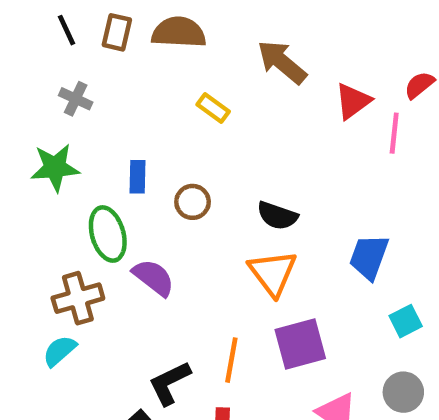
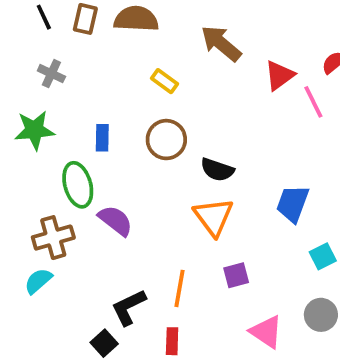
pink line: (394, 133) -> (313, 102), turned -32
brown circle: (193, 202) -> (166, 140), moved, size x1.4
purple square: (300, 344) -> (236, 275), size x0.6

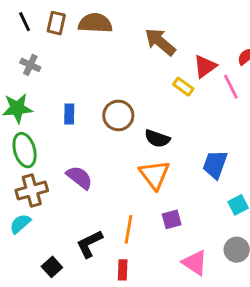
yellow rectangle: (164, 81) -> (183, 87), moved
green ellipse: (78, 185) -> (25, 150), moved
black square: (104, 343) -> (52, 267), moved

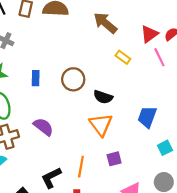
red triangle: (205, 66) -> (149, 34), moved

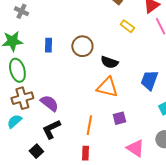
orange triangle: (101, 125) -> (107, 87), turned -40
purple semicircle: (43, 127) -> (49, 103), moved
black L-shape: (51, 178) -> (51, 129), moved

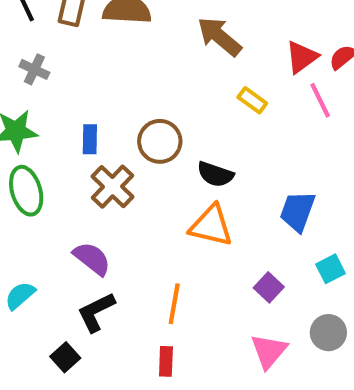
brown cross: (22, 98) -> (113, 187), moved, turned -30
purple square: (119, 118) -> (269, 287), moved, turned -32
pink triangle: (135, 148) -> (269, 351), turned 36

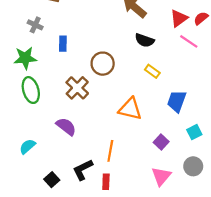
yellow rectangle: (252, 100) -> (152, 71), moved
pink line: (320, 100) -> (189, 41), turned -30
blue rectangle: (90, 139) -> (63, 44), moved
black semicircle: (215, 174) -> (145, 40), moved
black L-shape: (96, 312) -> (83, 170), moved

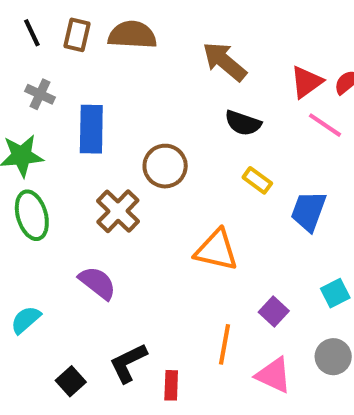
blue rectangle: (63, 44) -> (91, 129), size x1.6
blue trapezoid: (177, 101) -> (309, 211), moved
orange line: (110, 151) -> (225, 344), moved
pink triangle: (161, 176) -> (274, 375), turned -45

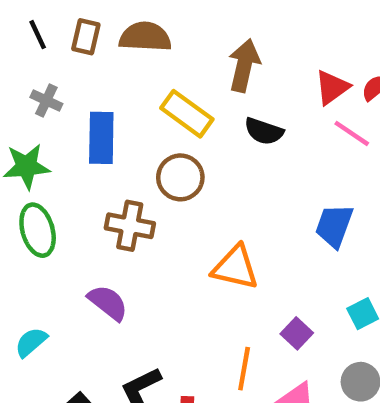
brown arrow: (225, 61) -> (244, 65), turned 63
yellow rectangle: (257, 180) -> (187, 114), moved, size x1.6
brown cross: (118, 211) -> (130, 226), turned -33

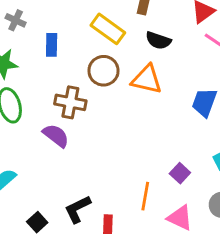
blue rectangle: (101, 138) -> (52, 45), size x0.7
orange triangle: (235, 267) -> (147, 79), moved
purple semicircle: (108, 303) -> (56, 136), moved

